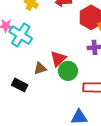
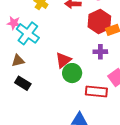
brown triangle: (40, 68) -> (18, 61), moved

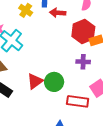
red triangle: (63, 60) -> (35, 81), moved

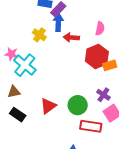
purple cross: (83, 62) -> (103, 95), moved, turned 32
green circle: (54, 82) -> (78, 105), moved

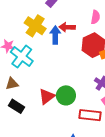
blue arrow: (58, 22) -> (55, 35), moved
yellow cross: (39, 35) -> (35, 26), size x1.5
green circle: (78, 105) -> (66, 95), moved

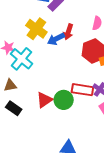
red arrow: (67, 27) -> (68, 32), turned -77
blue arrow: (55, 35) -> (56, 39), turned -120
red rectangle: (90, 115) -> (82, 90), moved

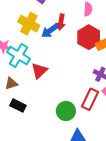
red rectangle: (82, 90) -> (90, 99), moved, turned -65
red triangle: (44, 100) -> (39, 71), moved
green circle: (64, 100) -> (66, 111), moved

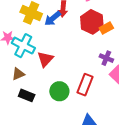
red rectangle: (90, 99) -> (85, 85), moved
green circle: (66, 111) -> (59, 91), moved

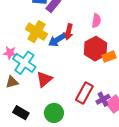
purple cross: (106, 58) -> (103, 99), moved, turned 32
brown triangle: (18, 74) -> (12, 82), moved
red rectangle: (85, 85) -> (84, 93), moved

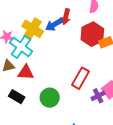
yellow cross: (36, 32) -> (33, 29), moved
red triangle: (44, 79) -> (26, 72), moved, turned 42
purple cross: (103, 99) -> (98, 96), moved

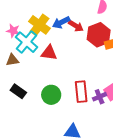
red arrow: (66, 17) -> (76, 26), moved, turned -77
red triangle: (26, 72) -> (49, 53), moved
red rectangle: (80, 78) -> (81, 92), moved, turned -40

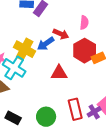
red arrow: (76, 26) -> (61, 34), moved
red triangle: (49, 53) -> (59, 73), moved

